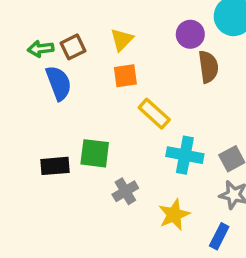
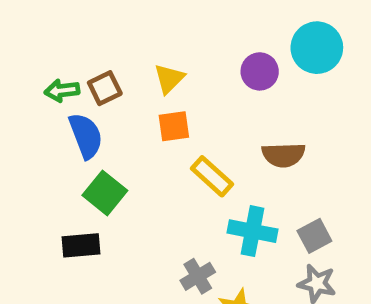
brown semicircle: (208, 67) -> (283, 155), moved, turned 96
green square: (95, 153) -> (105, 193), moved, turned 32
gray cross: (125, 191) -> (198, 276), moved

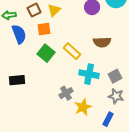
brown square: (105, 88) -> (34, 10), moved
orange square: (174, 126) -> (44, 29), moved
green square: (105, 193) -> (46, 53), moved

